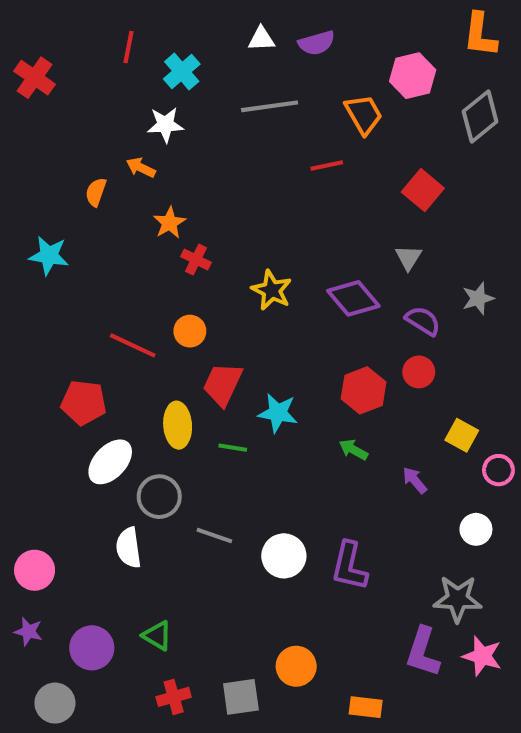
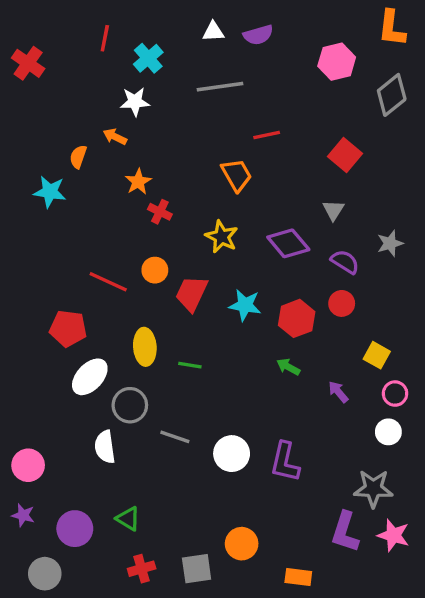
orange trapezoid: (364, 114) -> (237, 175), moved
cyan star: (49, 255) -> (50, 192), moved
red trapezoid: (223, 384) -> (192, 293), moved
cyan star: (278, 413) -> (245, 305), moved
pink circle: (498, 470) -> (395, 394), moved

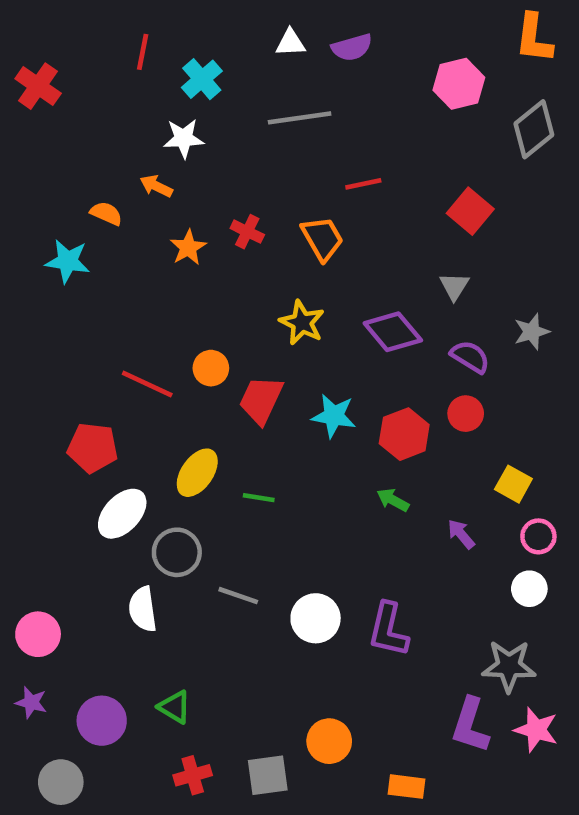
orange semicircle: (78, 157) -> (106, 213), turned 95
red cross: (160, 212) -> (247, 232), moved
yellow ellipse: (145, 347) -> (197, 473), turned 39

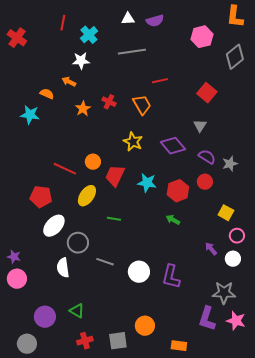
gray star: (532, 332) -> (230, 164), moved
yellow ellipse: (197, 473) -> (87, 196), moved
purple arrow: (461, 534) -> (211, 249), moved
purple star: (31, 702) -> (14, 257), moved

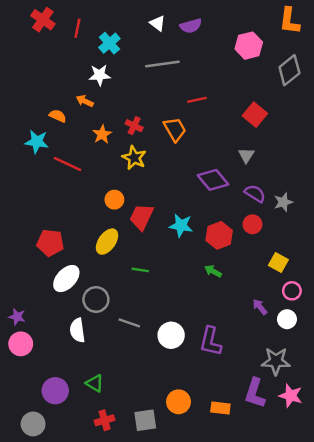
white triangle: (128, 19) -> (158, 23), turned 40
red cross: (17, 38) -> (43, 20), moved
yellow star: (133, 142) -> (134, 158), moved
red line: (65, 169) -> (68, 164), moved
orange rectangle: (179, 346) -> (220, 408), moved

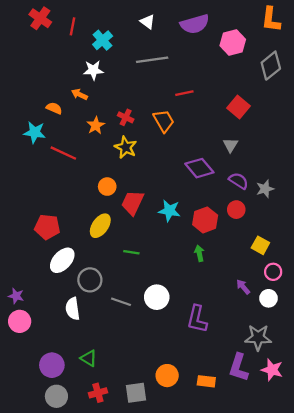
purple semicircle: (191, 26) -> (195, 24), moved, size x1.4
green arrow: (213, 271) -> (199, 253), turned 49
white circle: (171, 335) -> (157, 297), moved
gray circle: (33, 424) -> (56, 396), moved

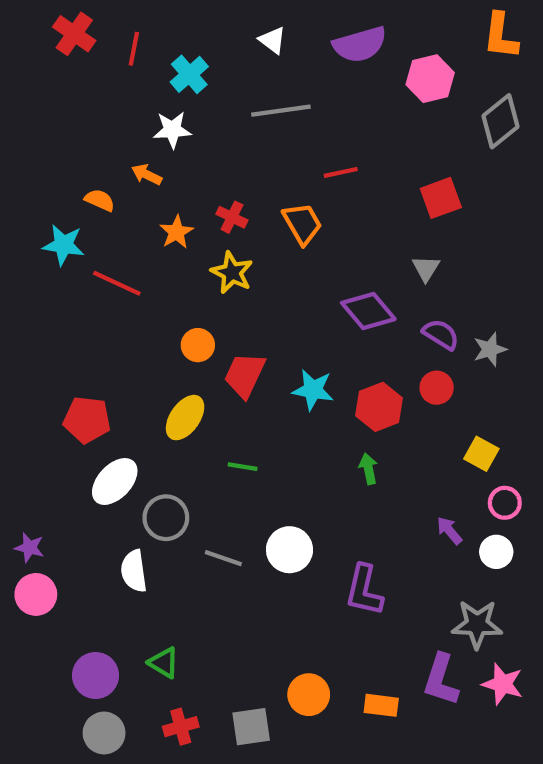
red square: (239, 107) -> (441, 198), turned 30

